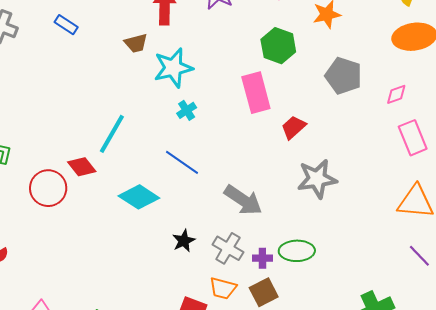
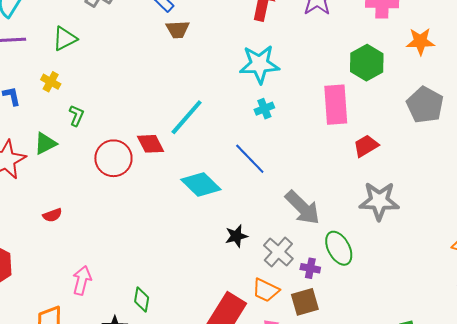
brown trapezoid: (136, 43) -> (178, 29), moved
green ellipse: (297, 251) -> (339, 248), moved, turned 52

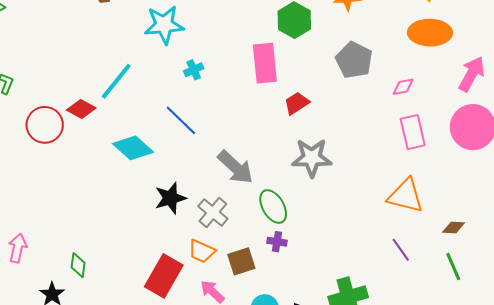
cyan star: (259, 64) -> (164, 25), moved
red diamond: (151, 144) -> (81, 109), turned -32
black star: (236, 236) -> (170, 198), size x1.4
purple cross: (310, 268) -> (277, 242), moved

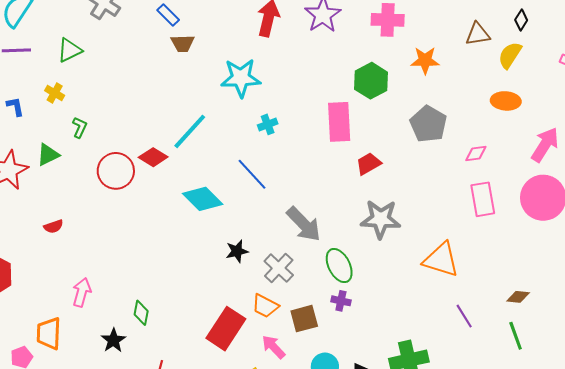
orange ellipse: (430, 33) -> (506, 101), size x0.7
orange triangle: (406, 196) -> (441, 260), moved
black star: (170, 198) -> (237, 251), size x0.7

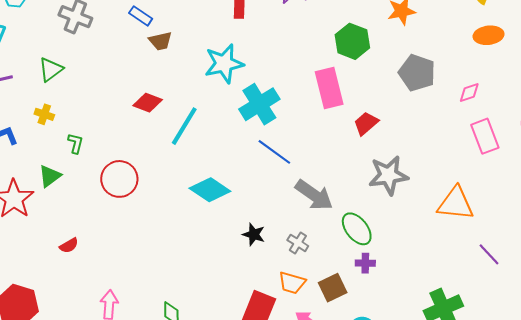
cyan cross: (268, 124) -> (259, 104), size x2.0
red diamond: (153, 157) -> (148, 103), moved
blue line: (252, 174) -> (274, 152), moved
black star: (237, 251) -> (254, 234), turned -30
gray cross: (279, 268) -> (298, 243), size x0.7

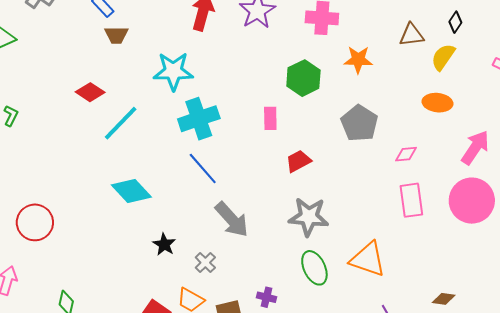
pink rectangle: (329, 88) -> (270, 118), size x0.6
red circle: (119, 179) -> (35, 222), moved
green ellipse: (357, 229) -> (314, 268), moved

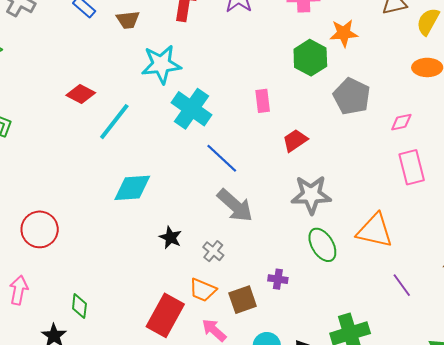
brown trapezoid: (116, 35) -> (128, 20), moved
green hexagon: (303, 78) -> (310, 58), moved
cyan cross: (199, 119) -> (192, 109), turned -30
blue line: (203, 168) -> (222, 158), moved
cyan diamond: (131, 191) -> (132, 188), turned -45

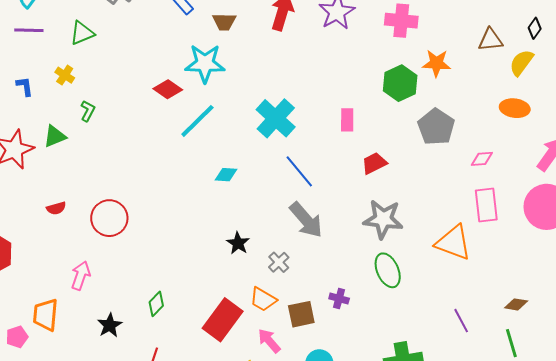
cyan star: (161, 64) -> (205, 63), moved
cyan diamond: (132, 188) -> (226, 175), moved, size x0.6
orange triangle: (375, 231) -> (453, 243), moved
green diamond: (79, 306) -> (156, 304), moved, turned 30

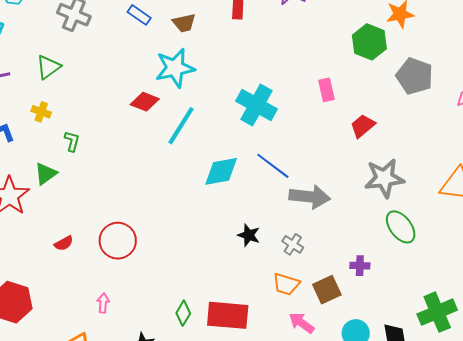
blue line: (299, 171) -> (273, 166), moved
cyan diamond: (226, 175) -> (221, 171), size x1.6
gray arrow: (306, 220) -> (310, 197), turned -30
pink arrow: (81, 276) -> (103, 303), size x0.7
red rectangle: (223, 320) -> (228, 315), moved, turned 72

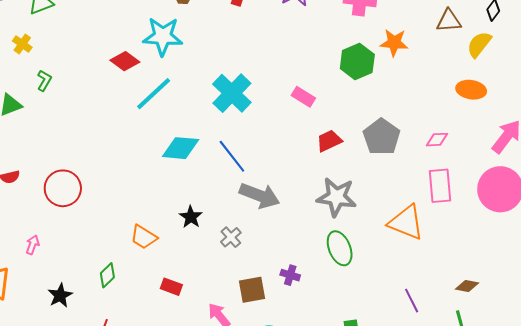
gray pentagon: (415, 76) -> (382, 137), moved
pink rectangle: (326, 90) -> (303, 97), turned -60
orange trapezoid: (286, 284) -> (144, 237), moved
red rectangle: (228, 315) -> (171, 287), moved, size x0.5

